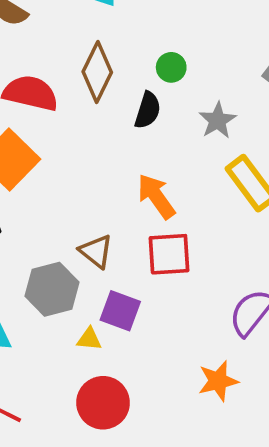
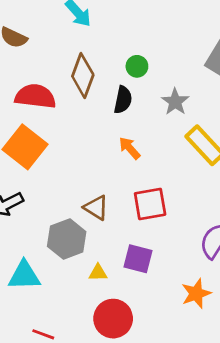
orange arrow: (156, 196) -> (130, 148), moved, size x0.7
purple square: (120, 311) -> (138, 259), moved

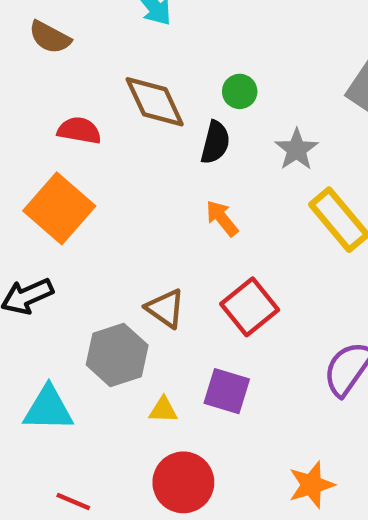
brown diamond: (83, 76) -> (155, 102), turned -48
red semicircle: (35, 96) -> (79, 131), size x0.7
red square: (150, 204) -> (250, 307), turned -32
orange star: (196, 293) -> (311, 485), moved

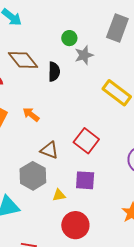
green circle: (240, 91) -> (69, 38), moved
gray star: (297, 150) -> (84, 55), moved, turned 30
orange arrow: (222, 218) -> (31, 114), moved

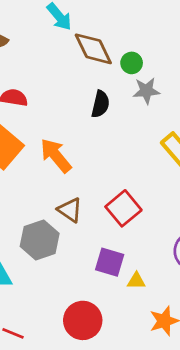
brown diamond: (23, 60) -> (93, 49), moved
orange arrow: (31, 114) -> (56, 156), size x1.5
yellow triangle: (59, 195) -> (136, 281), moved

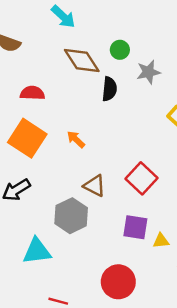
brown diamond: (93, 49) -> (82, 61), moved
green circle: (132, 63) -> (120, 50), moved
orange arrow: (56, 156) -> (76, 139), size x0.6

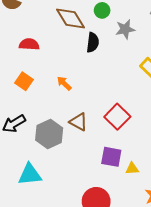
orange square: (27, 138) -> (24, 81), size x0.6
gray hexagon: (71, 216) -> (49, 134), moved

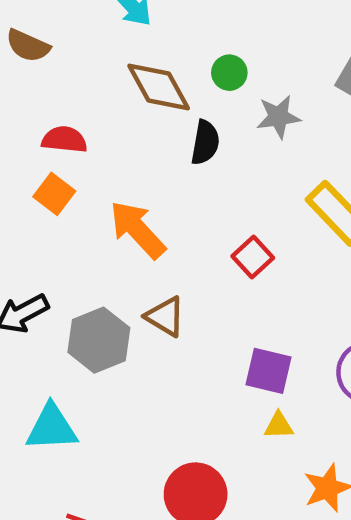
orange square: (24, 81) -> (54, 194), moved
orange arrow: (64, 83) -> (138, 230), size x1.8
red square: (117, 117) -> (253, 257), moved, size x0.7
purple square: (111, 157) -> (269, 371), moved

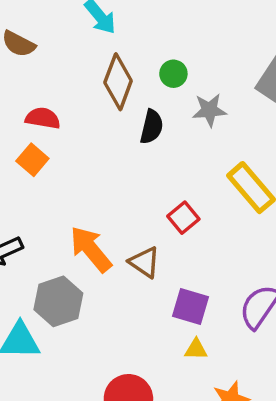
brown diamond: (159, 87) -> (118, 82), turned 46
orange arrow: (138, 230) -> (91, 249), moved
brown triangle: (165, 317) -> (144, 262), moved
gray hexagon: (99, 340) -> (58, 301), moved

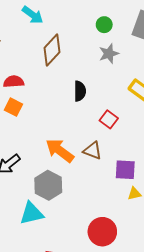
green circle: (173, 74) -> (104, 25), moved
brown diamond: (118, 82) -> (52, 50), turned 36
black semicircle: (152, 127) -> (80, 91), moved

